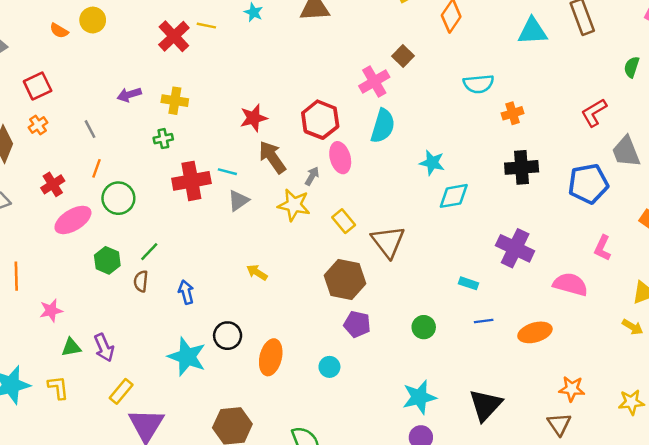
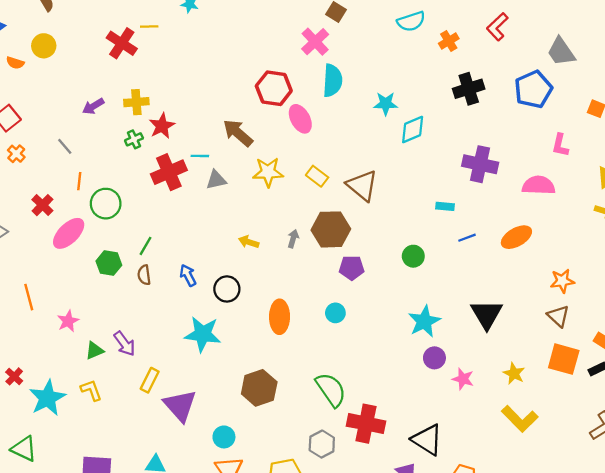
red L-shape: (594, 113) -> (497, 27), moved
red star: (254, 118) -> (162, 126), moved
gray arrow: (312, 176) -> (293, 239), moved
gray triangle: (238, 201) -> (216, 180), turned 35
black circle: (228, 336) -> (227, 289), moved

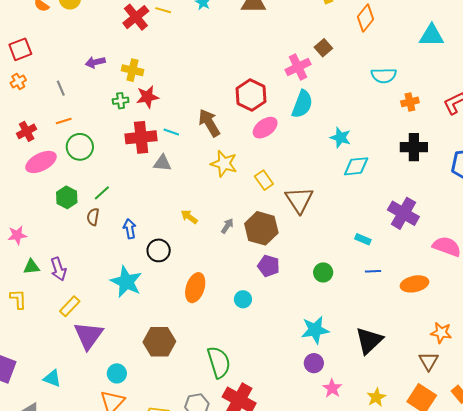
pink ellipse: (300, 119) -> (265, 128), turned 65
gray triangle: (216, 180) -> (162, 163), moved
orange line: (79, 181) -> (64, 121), turned 49

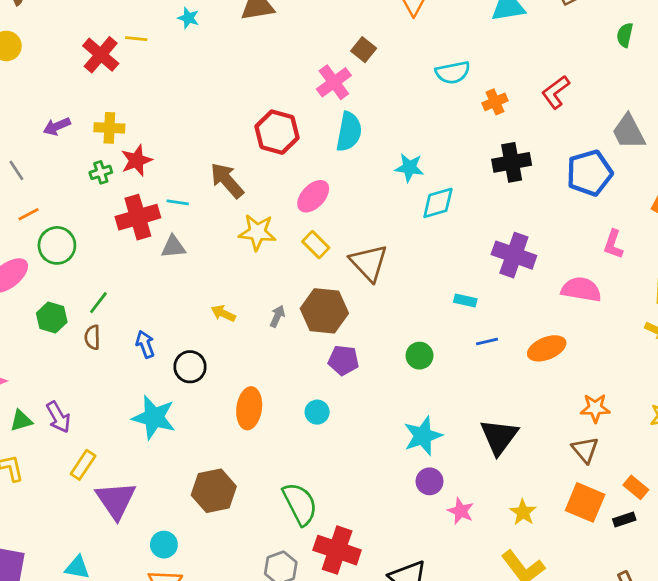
pink ellipse: (265, 128) -> (313, 196), moved

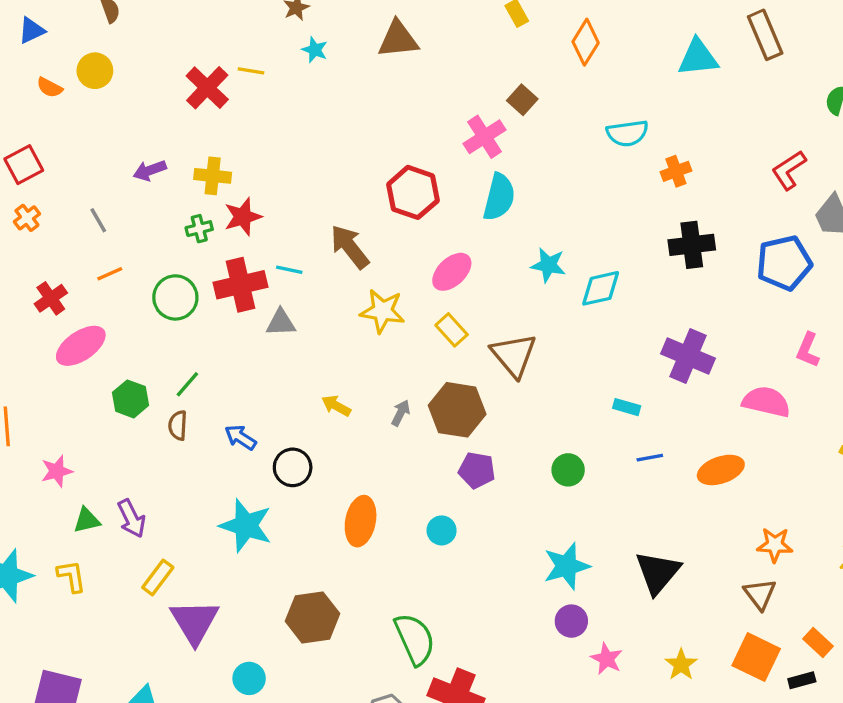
red L-shape: (556, 92) -> (789, 170), moved
cyan star: (409, 168) -> (548, 265), moved
green circle: (57, 245) -> (175, 297), moved
blue arrow: (145, 344) -> (240, 437), turned -40

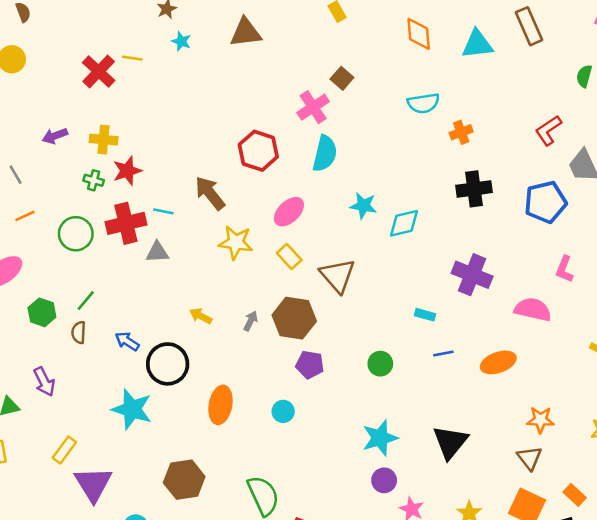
orange diamond: (586, 42) -> (419, 34), moved, turned -36
green cross: (199, 229) -> (94, 180), turned 30
black circle: (293, 467) -> (168, 364), size x1.4
purple arrow: (132, 518) -> (44, 382), moved

